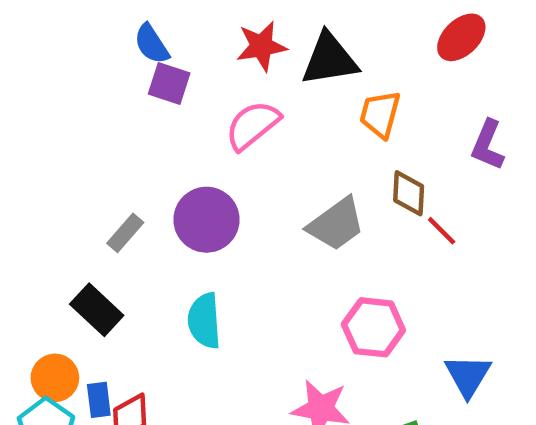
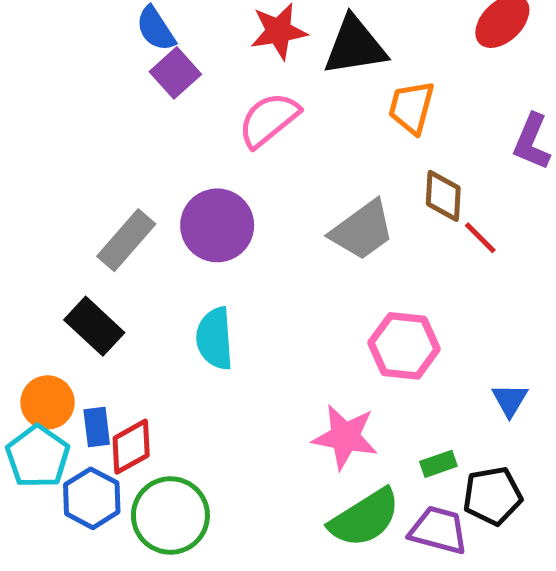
purple square: (169, 83) -> (175, 73), turned 30
gray rectangle: (125, 233) -> (126, 240), size x1.4
blue triangle: (468, 376) -> (510, 400), size x0.7

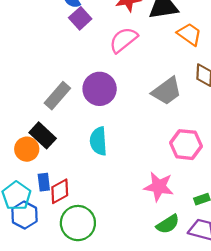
orange trapezoid: (411, 107) -> (189, 34), turned 110
orange circle: (48, 402) -> (27, 149), moved
blue hexagon: (92, 498) -> (24, 215), moved
green semicircle: (365, 518) -> (168, 224), size x0.7

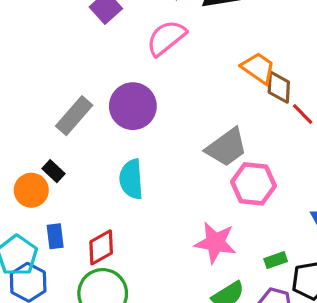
orange trapezoid: (189, 34) -> (258, 68), moved
gray trapezoid: (167, 91) -> (226, 147), moved
black rectangle: (43, 135) -> (53, 171), size x0.6
red diamond: (60, 191) -> (101, 247), moved

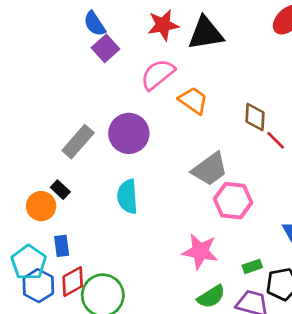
orange trapezoid: (258, 68) -> (193, 100), moved
red diamond: (101, 247) -> (73, 282), moved

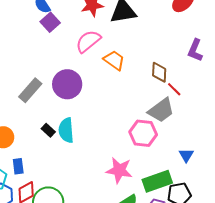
gray trapezoid: (210, 169) -> (161, 110), moved
black rectangle: (60, 190) -> (48, 130), moved
green rectangle: (252, 266) -> (157, 181), size x2.0

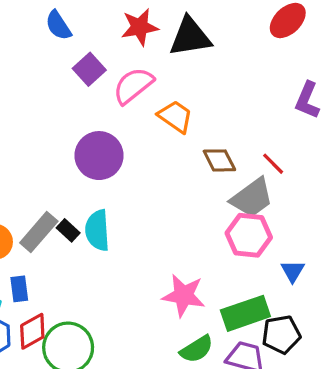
purple square: (50, 22) -> (89, 69), moved
brown diamond: (159, 72) -> (219, 160), moved, turned -30
gray rectangle: (30, 90) -> (39, 232), moved
pink hexagon: (143, 133) -> (249, 235), moved

